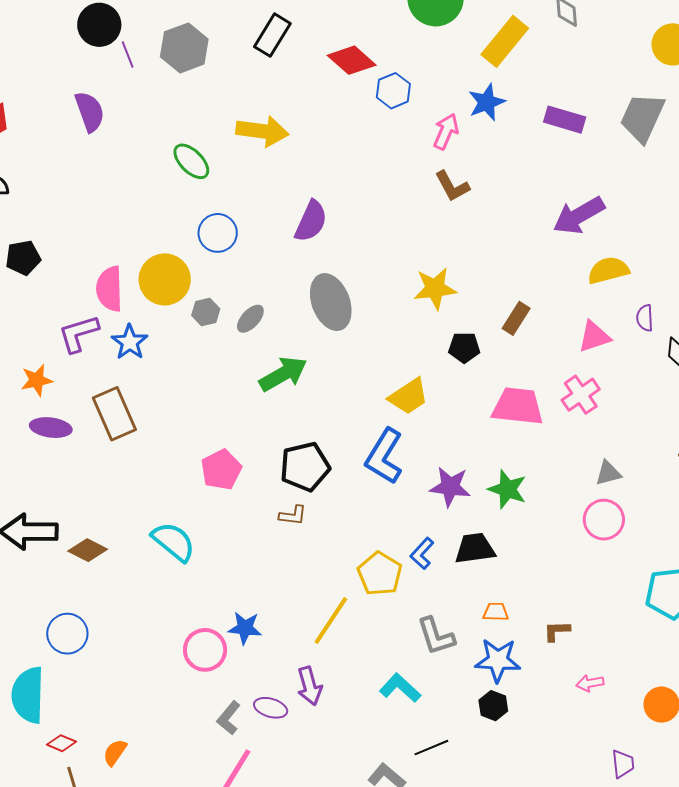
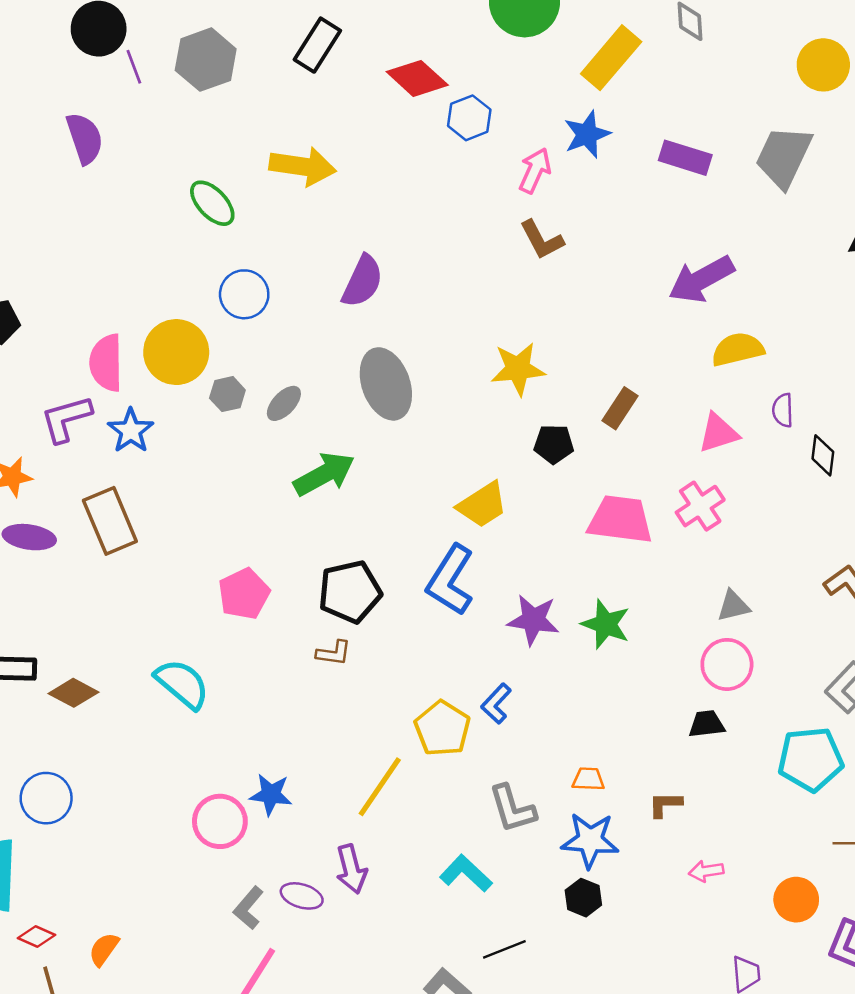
black trapezoid: (475, 548) -> (707, 724), moved, size x0.7

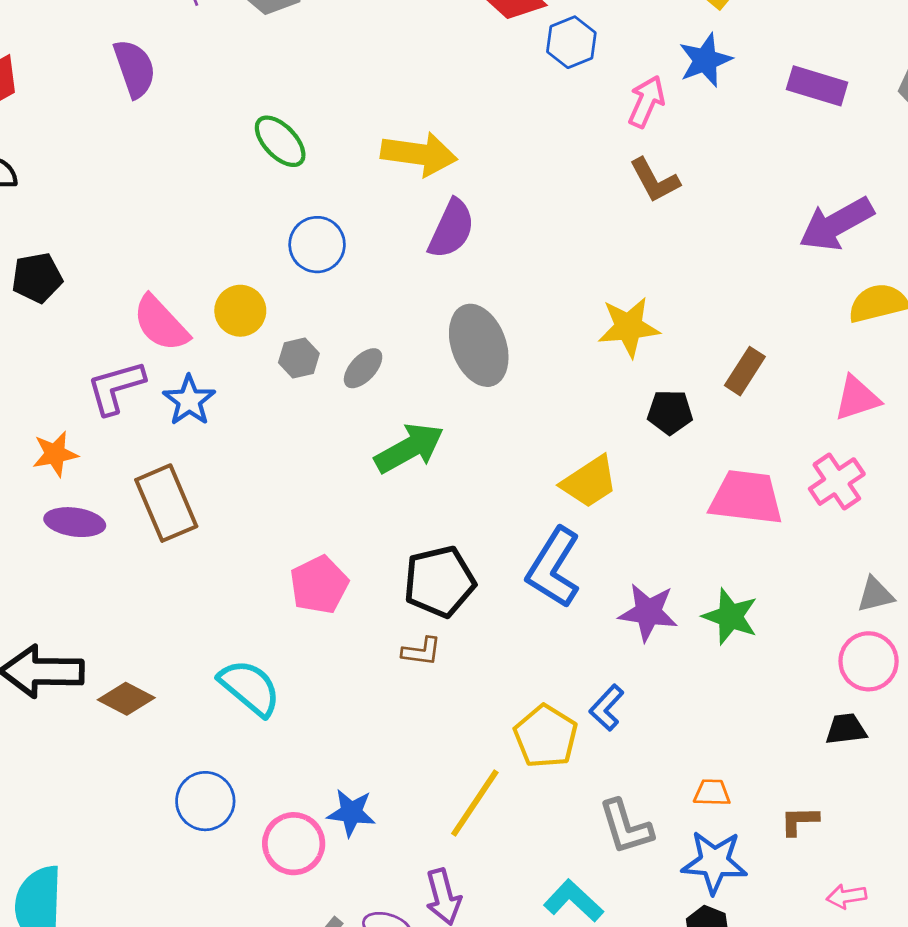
yellow arrow: (303, 166) -> (419, 154), moved
yellow circle: (176, 352) -> (240, 311), size x0.7
pink semicircle: (106, 363) -> (161, 323), turned -42
blue circle: (46, 798) -> (205, 801), moved

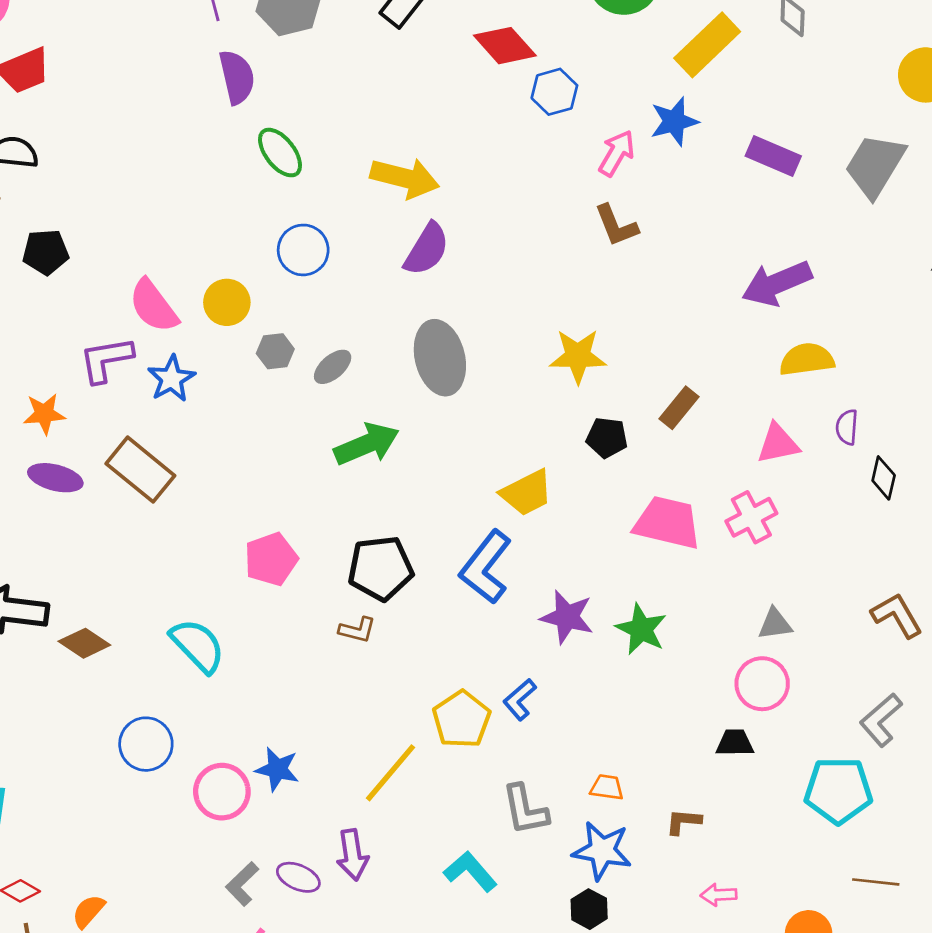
purple semicircle: (135, 69) -> (237, 77), moved
brown rectangle: (166, 503) -> (140, 470), turned -34

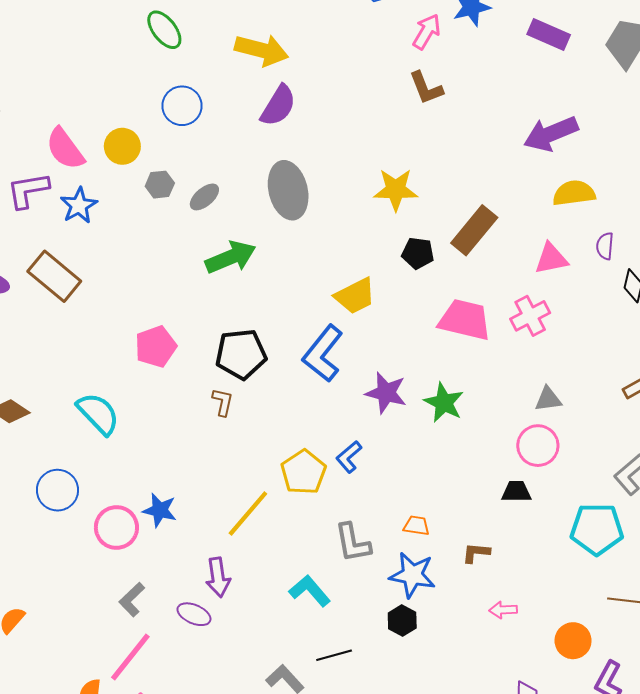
brown rectangle: (679, 408) -> (474, 230), size x1.5
brown L-shape: (357, 630) -> (223, 402), turned -92
purple ellipse: (298, 877) -> (194, 614), moved

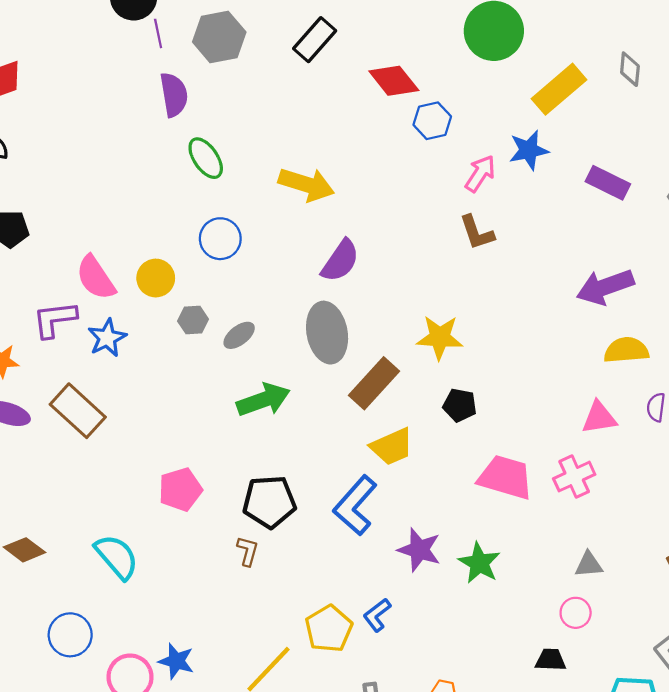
purple semicircle: (278, 106) -> (340, 261), moved
brown rectangle: (474, 230) -> (374, 383), moved
pink circle: (538, 446) -> (576, 613), size x0.7

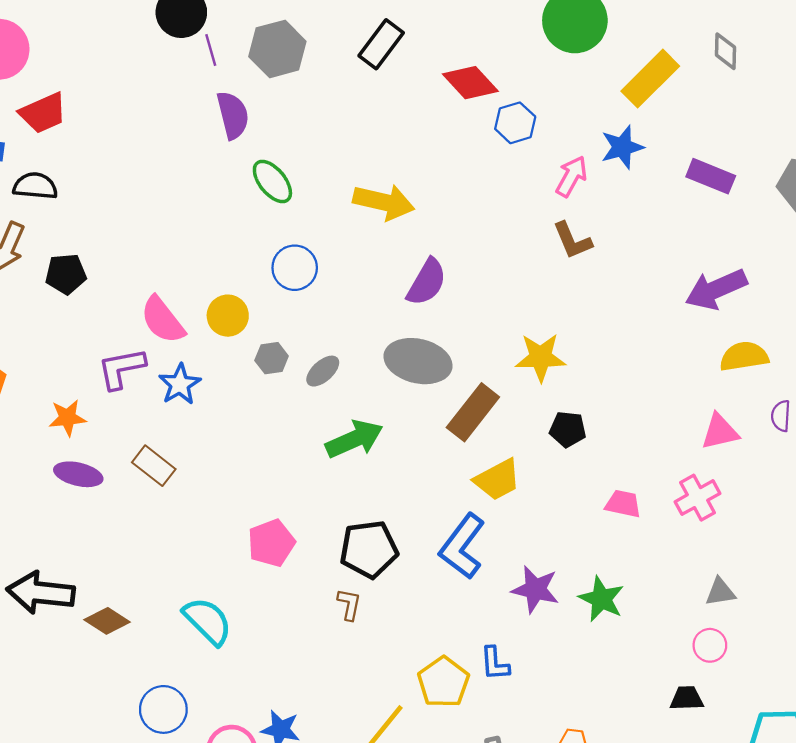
gray ellipse: (327, 333) -> (418, 361), turned -62
brown rectangle: (78, 411) -> (154, 466), size x0.7
pink trapezoid: (505, 477) -> (623, 504), size x0.6
blue L-shape: (377, 615) -> (495, 663), turned -52

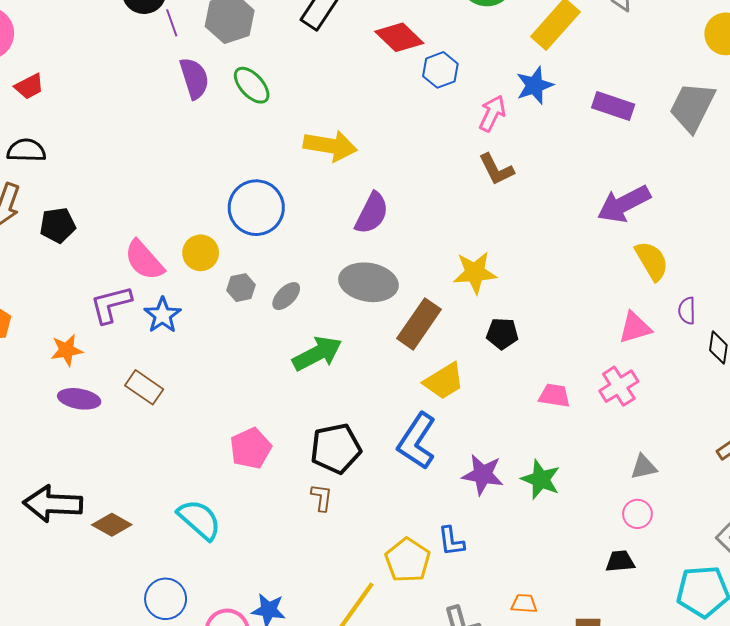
red trapezoid: (43, 113) -> (29, 86), size x0.7
green ellipse: (272, 182) -> (252, 85), moved
blue circle: (295, 268) -> (256, 208), size x1.4
yellow semicircle: (744, 356) -> (652, 261), turned 72

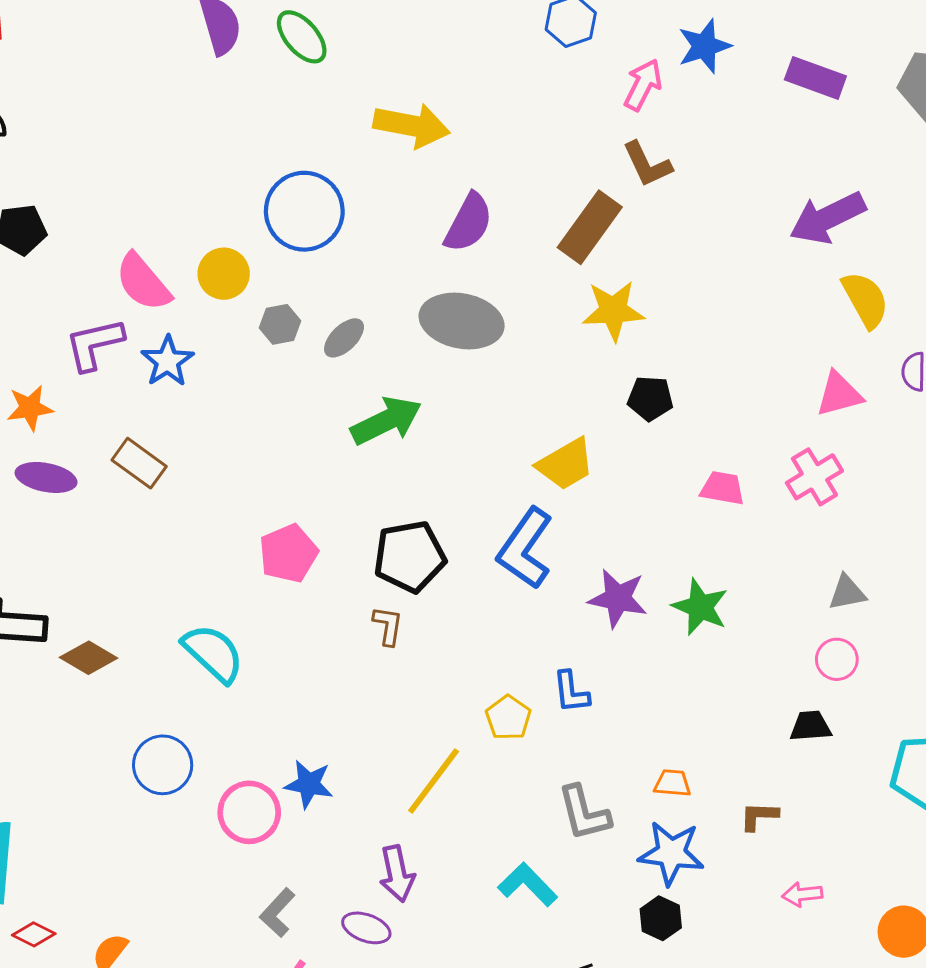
brown rectangle: (419, 324) -> (590, 227), moved
yellow pentagon: (408, 560) -> (508, 718), size x0.7

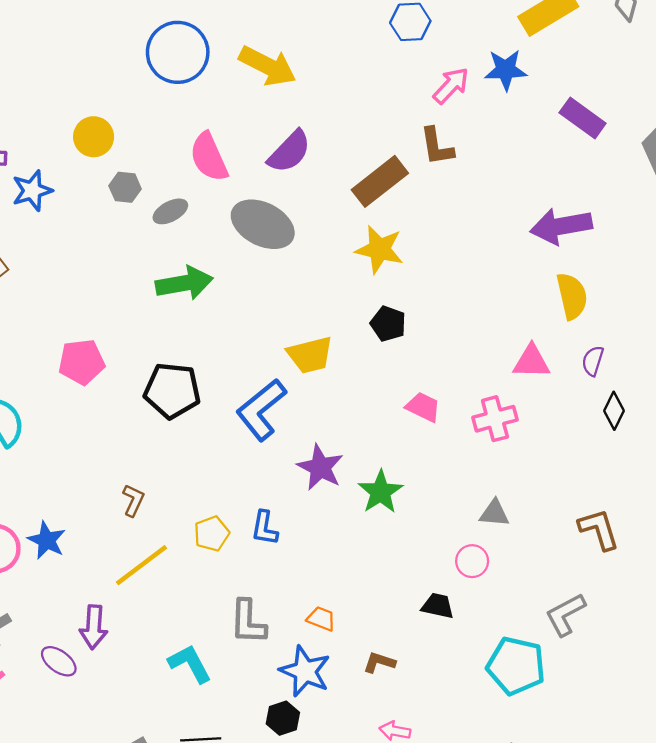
blue circle: (304, 211) -> (178, 52), moved
pink semicircle: (143, 282) -> (209, 157), moved
brown L-shape: (388, 626) -> (133, 500), moved

